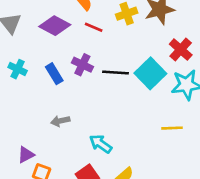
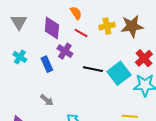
purple diamond: (55, 26) -> (52, 28), turned 60
purple cross: (82, 65) -> (65, 51), moved
gray arrow: (60, 121) -> (47, 100), turned -136

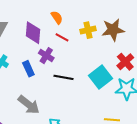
black line: (93, 69) -> (63, 77), moved
gray arrow: (47, 100) -> (29, 105), size x1.6

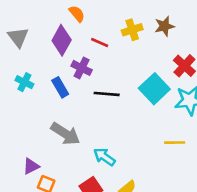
orange semicircle: (57, 17) -> (77, 14), moved
brown star: (113, 30) -> (164, 26), size x0.7
purple diamond: (33, 33) -> (62, 40), turned 30

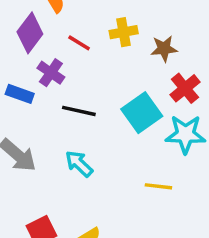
brown star: (164, 26) -> (164, 49), moved
blue rectangle: (60, 87) -> (20, 94), turned -48
cyan arrow: (104, 157) -> (79, 164), moved

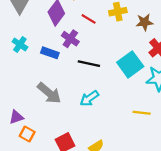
cyan arrow: (79, 164) -> (89, 98), turned -78

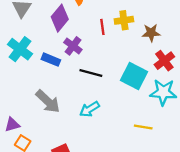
red line: (89, 19) -> (102, 27), moved, turned 48
cyan cross: (20, 44) -> (20, 49), size x1.5
cyan square: (130, 64) -> (134, 76), turned -30

